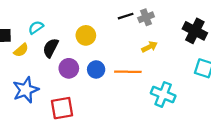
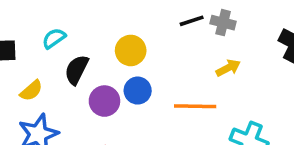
gray cross: (146, 17) -> (223, 23), turned 35
yellow semicircle: (21, 50) -> (31, 91), moved
blue circle: (96, 69) -> (138, 91), moved

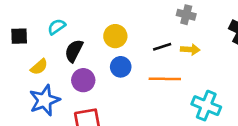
black line: (192, 21) -> (162, 47), moved
yellow arrow: (228, 68) -> (190, 49), turned 30
purple circle: (104, 101) -> (83, 80), moved

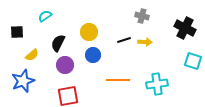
cyan semicircle: (57, 27) -> (45, 16), moved
orange line: (165, 79) -> (118, 80), moved
blue star: (44, 100) -> (23, 81), moved
cyan cross: (206, 106) -> (157, 84), turned -30

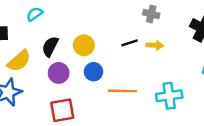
yellow circle: (89, 32) -> (84, 45), moved
yellow semicircle: (32, 55) -> (19, 61), size x1.5
blue circle: (93, 55) -> (93, 72), moved

